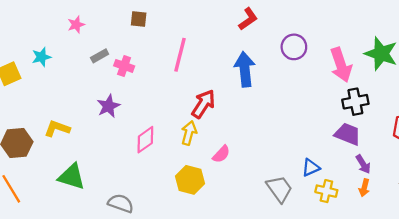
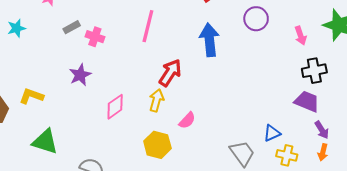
pink arrow: (341, 65) -> (301, 36), size x0.6

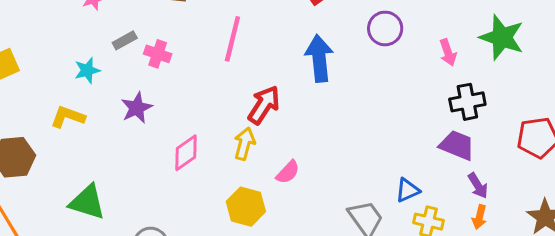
cyan star: (17, 28) -> (87, 70), moved
yellow L-shape: (31, 96) -> (68, 117), moved

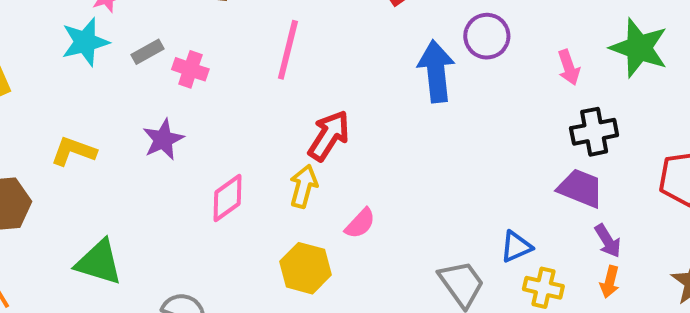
blue arrow: (319, 58) -> (436, 71), moved
cyan star: (87, 70) -> (85, 42), moved, size x1.4

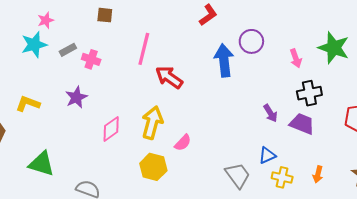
red arrow: (329, 136) -> (169, 77), moved, turned -88
yellow arrow: (304, 186) -> (152, 123), size x1.4
purple arrow: (608, 241) -> (270, 113), moved

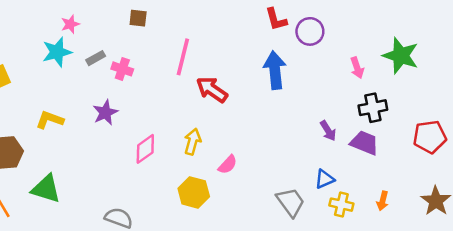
red L-shape: (208, 15) -> (276, 19), moved, turned 110
purple circle: (251, 41) -> (310, 31), moved
yellow arrow: (152, 123) -> (193, 142), size x0.7
green triangle: (42, 164) -> (46, 189), moved

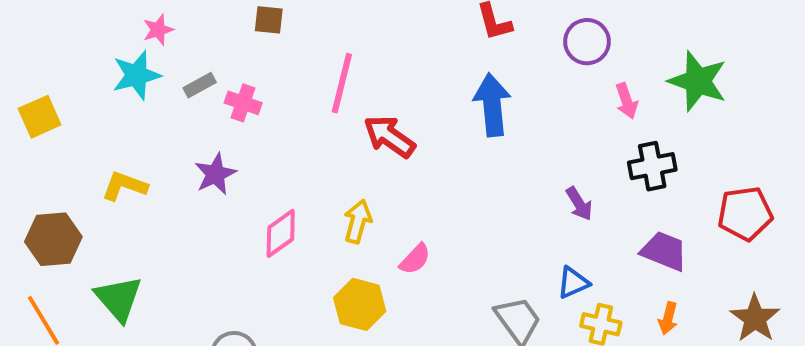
purple circle: (310, 31) -> (587, 42), moved
purple trapezoid: (364, 143) -> (664, 251), moved
green triangle: (46, 189) -> (119, 299), turned 32

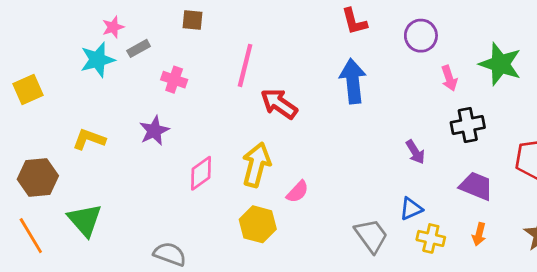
gray rectangle: (200, 85) -> (139, 48), moved
yellow arrow: (358, 221) -> (256, 165), size x1.4

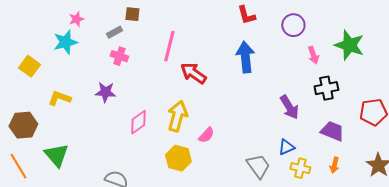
gray rectangle: (139, 48) -> (114, 32), moved
yellow square: (28, 90) -> (29, 66), moved, turned -30
purple star: (154, 131) -> (105, 92), turned 30
purple arrow: (415, 152) -> (289, 107), size x1.4

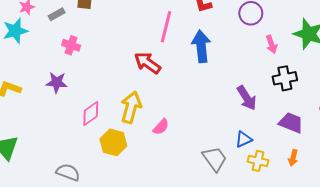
gray rectangle: (114, 32) -> (57, 14), moved
pink line: (169, 46) -> (166, 27), moved
yellow hexagon: (178, 158) -> (113, 142), moved

